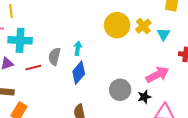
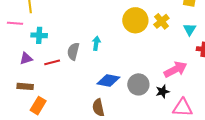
cyan triangle: (163, 34) -> (190, 29), moved
cyan cross: (20, 40) -> (39, 35), size x0.7
blue diamond: (79, 73) -> (108, 80), moved, turned 60

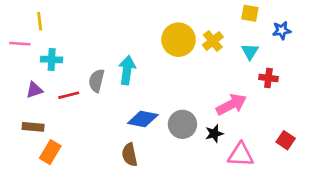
cyan arrow: (96, 43) -> (127, 70), size x1.5

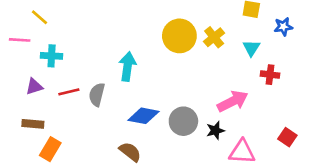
yellow line: (40, 21) -> (40, 17), turned -42
gray semicircle: (97, 81) -> (97, 95), moved
brown semicircle: (130, 155) -> (130, 152), turned 140

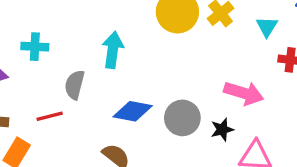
cyan cross: (52, 56) -> (35, 47), moved
red line: (69, 92) -> (50, 116), moved
pink arrow: (233, 101) -> (244, 93), turned 44

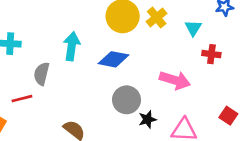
blue diamond: (133, 111) -> (113, 59), moved
black star: (222, 130) -> (147, 119), moved

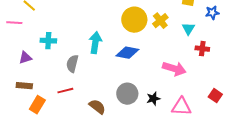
red line: (22, 99) -> (65, 91), moved
gray circle: (127, 100) -> (127, 94), moved

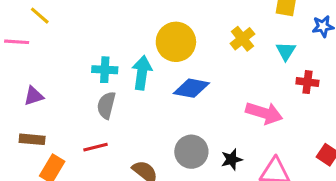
yellow circle: (134, 20) -> (176, 42), moved
cyan cross: (48, 41) -> (105, 70), moved

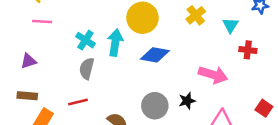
pink line: (17, 42) -> (42, 21), moved
cyan cross: (105, 70) -> (85, 40), turned 30
black star: (232, 159) -> (187, 101), moved

